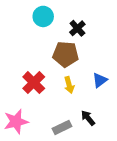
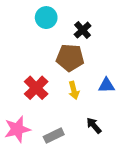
blue triangle: (100, 80) -> (106, 85), turned 35
gray rectangle: (62, 127) -> (54, 136), moved

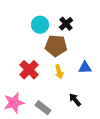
cyan circle: (46, 18) -> (40, 25), moved
gray rectangle: (54, 136) -> (43, 108), turned 63

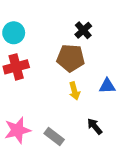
cyan circle: (40, 25) -> (14, 33), moved
red cross: (29, 70) -> (16, 67), moved, turned 30

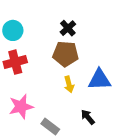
black cross: (83, 30) -> (68, 28), moved
blue triangle: (107, 86) -> (99, 80), size x1.5
pink star: (17, 130) -> (21, 107), moved

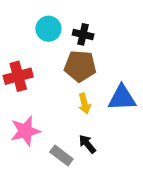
black cross: (68, 28) -> (83, 34), turned -35
cyan circle: (13, 30) -> (48, 29), moved
black arrow: (88, 117) -> (87, 144), moved

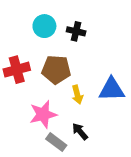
brown pentagon: (80, 66) -> (56, 70), moved
pink star: (25, 131) -> (43, 114), moved

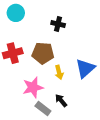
cyan circle: (44, 26) -> (16, 13), moved
blue triangle: (112, 89) -> (85, 68), turned -40

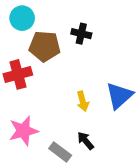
brown pentagon: (43, 53) -> (45, 46), moved
pink star: (33, 87) -> (24, 131), moved

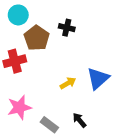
brown pentagon: (45, 46) -> (37, 38), turned 30
yellow arrow: (83, 101) -> (68, 83), turned -105
black arrow: (85, 141) -> (79, 120), moved

